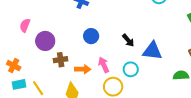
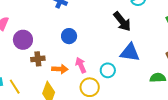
black arrow: (128, 40) -> (122, 21), moved, size x1.5

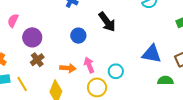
black arrow: (122, 21) -> (107, 22), moved
blue triangle: (130, 53) -> (152, 54), moved
brown cross: (38, 59) -> (37, 60), moved, turned -32

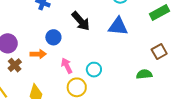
blue triangle: (152, 54) -> (118, 26), moved
orange arrow: (68, 68) -> (38, 54), moved

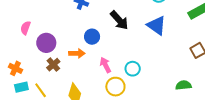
blue triangle: (118, 26) -> (157, 25), turned 30
green semicircle: (144, 74) -> (183, 85), moved

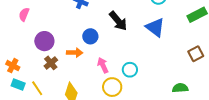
pink semicircle: (26, 28) -> (24, 14), moved
cyan rectangle: (21, 87) -> (18, 85), turned 32

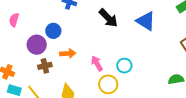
blue circle: (90, 36) -> (53, 31), moved
brown cross: (51, 63) -> (45, 66), turned 32

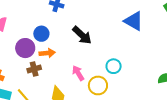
black arrow: (108, 18) -> (82, 35), moved
orange arrow: (68, 53) -> (47, 53), moved
pink arrow: (97, 63) -> (78, 73), moved

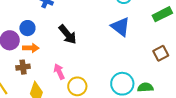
cyan circle: (114, 66) -> (122, 84), moved, size x1.5
brown cross: (34, 69) -> (23, 67), moved

